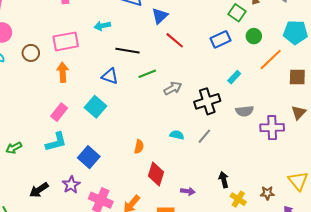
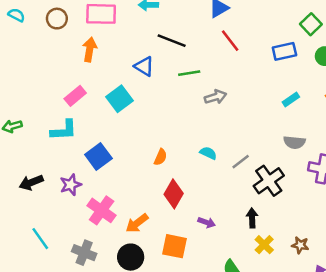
black cross: (207, 101) -> (269, 181), moved, turned -30

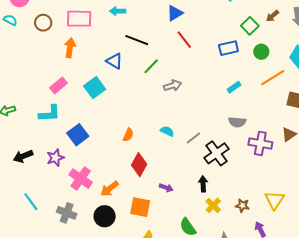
green line: (189, 73) -> (151, 66), turned -36

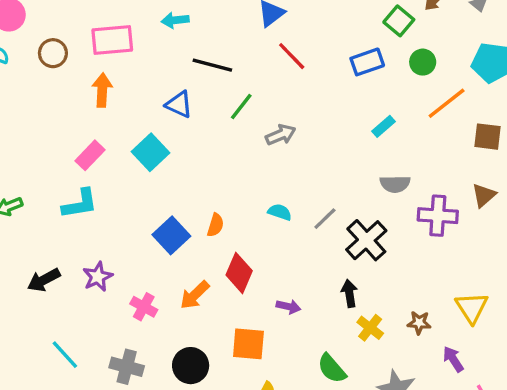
blue square: (78, 135) -> (171, 235), moved
pink cross: (81, 179) -> (144, 307), size x0.7
orange arrow: (109, 189) -> (195, 295), moved

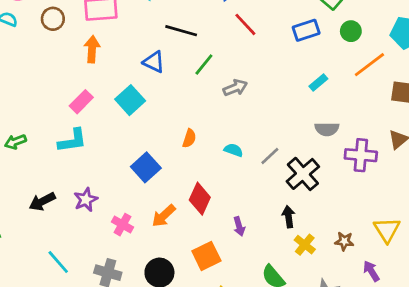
orange semicircle: (215, 225) -> (189, 138), moved
purple arrow: (288, 307) -> (239, 226), turned 60
orange square: (248, 344) -> (206, 256), turned -32

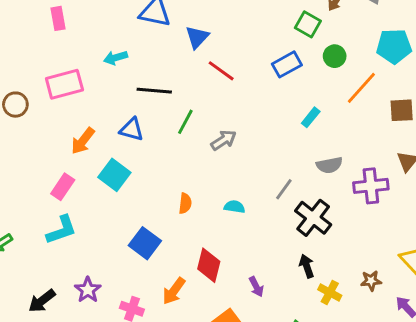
orange arrow: (92, 49) -> (83, 141), moved, turned -135
gray line: (270, 156) -> (284, 189), moved

